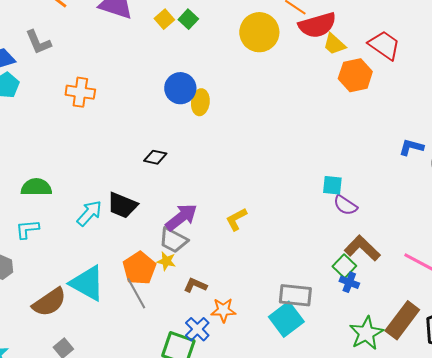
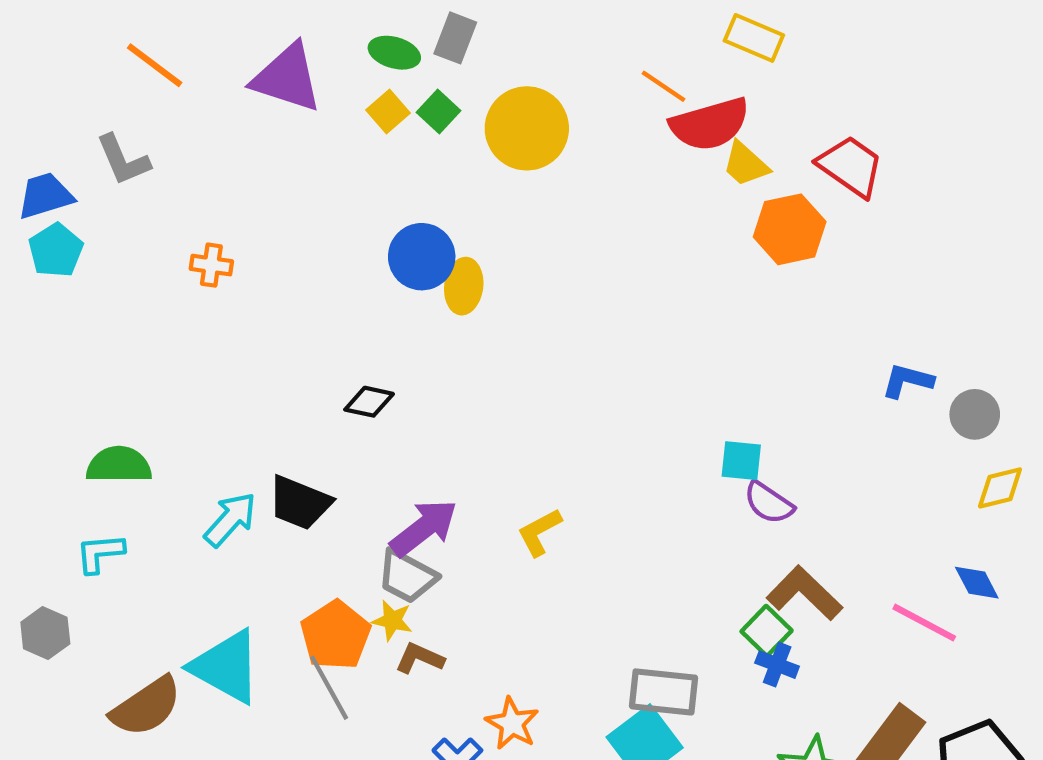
yellow circle: (259, 32) -> (527, 128), moved
orange cross: (80, 92) -> (211, 265), size x0.7
brown L-shape: (195, 285) -> (420, 658), moved
orange star: (223, 310) -> (512, 723), turned 30

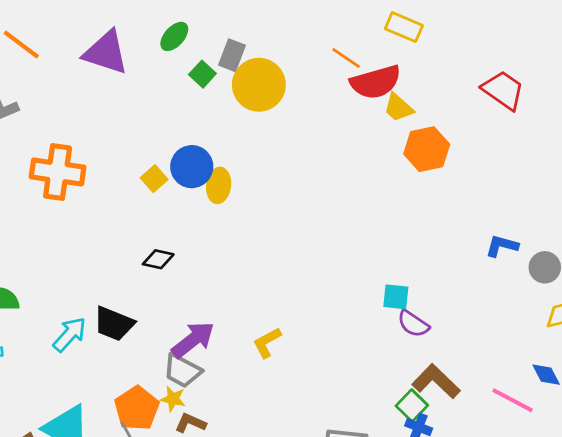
gray rectangle: (455, 38) -> (232, 55), moved
green ellipse: (394, 53) -> (174, 36), turned -64
yellow square: (388, 112) -> (154, 179), moved
red trapezoid: (851, 166) -> (503, 90), moved
orange cross: (211, 265) -> (58, 172), size x2.0

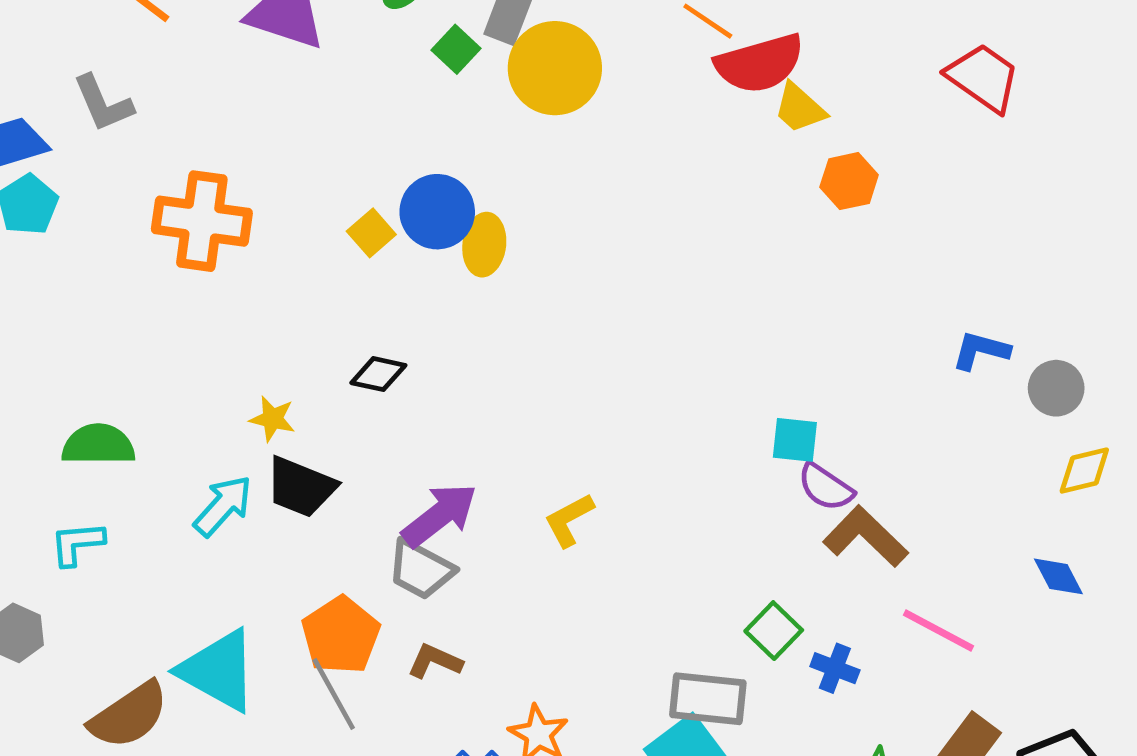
orange hexagon: (427, 149) -> (849, 181), size x0.7
brown L-shape: (436, 381) -> (866, 536), moved
yellow star: (173, 399) -> (272, 419), moved
pink line: (513, 400) -> (938, 631), moved
green square: (412, 406) -> (774, 631), moved

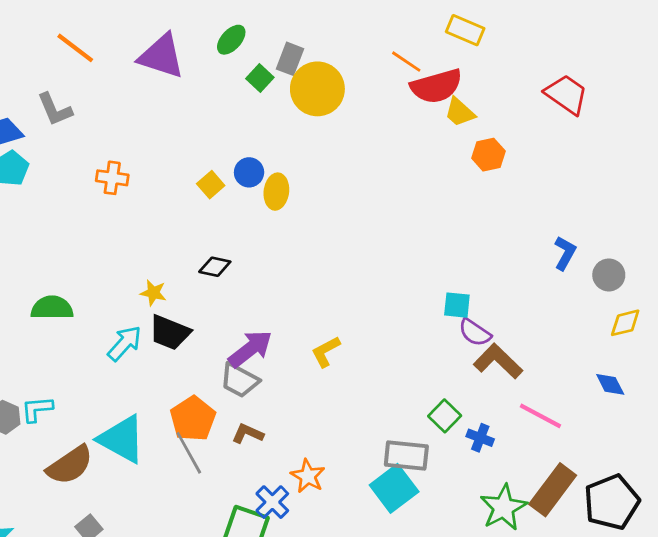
blue circle: (437, 212) -> (249, 172), size x0.7
orange cross: (202, 221) -> (112, 178), size x0.6
blue L-shape: (981, 351) -> (565, 253), turned 104
cyan L-shape: (77, 543) -> (37, 409), moved

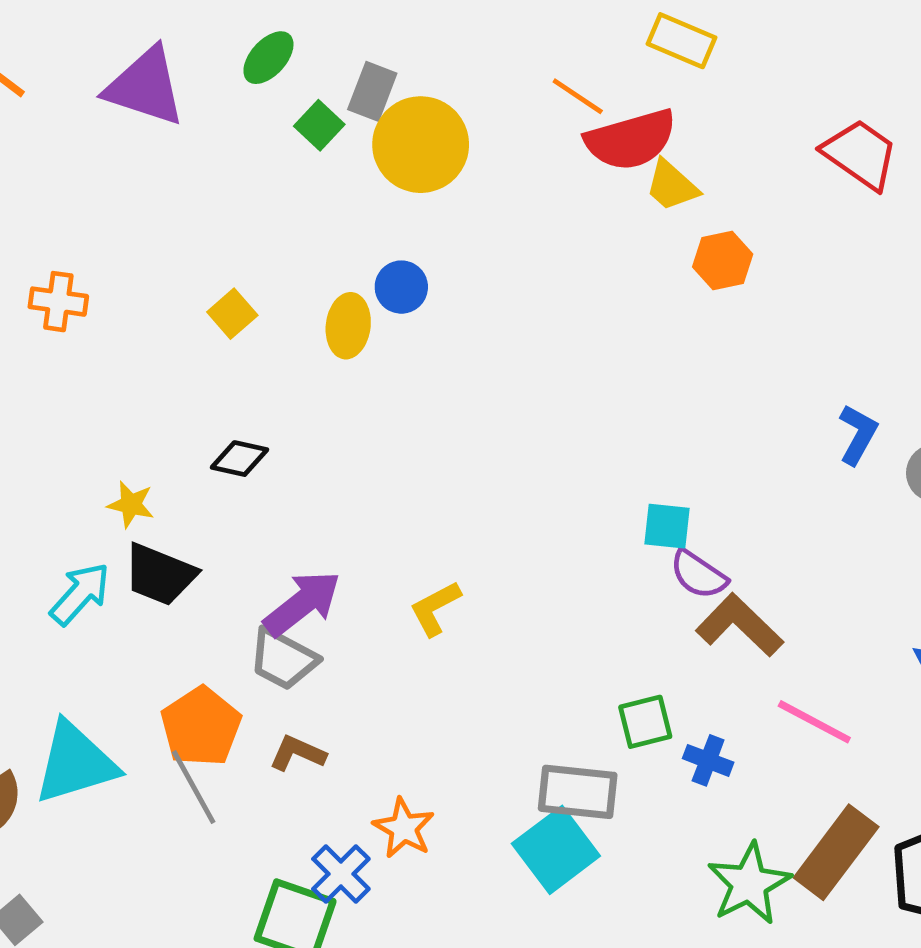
blue circle: (249, 172) -> (401, 287), moved
green square: (445, 416) -> (645, 722), turned 32
cyan triangle: (122, 439) -> (75, 763), turned -46

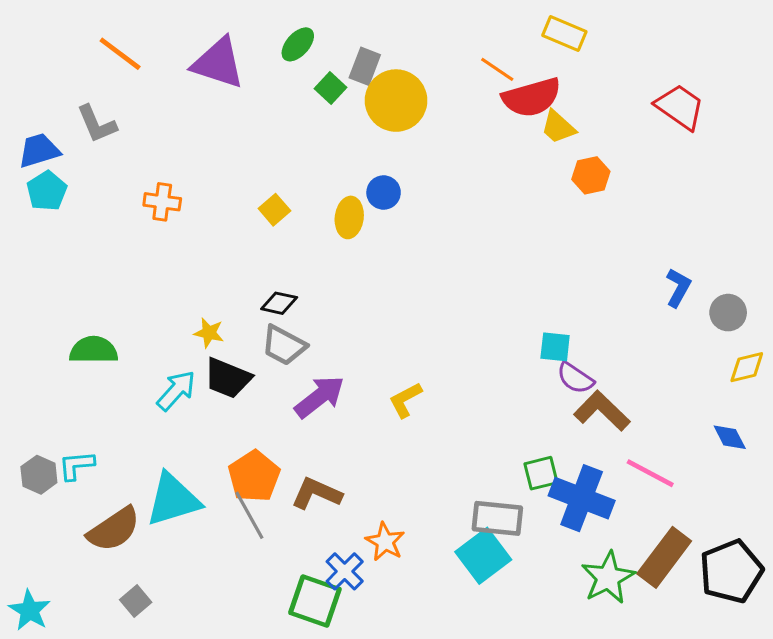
gray trapezoid: (283, 659) -> (284, 345), moved
brown L-shape: (297, 753) -> (316, 493), size x1.4
blue cross: (708, 760) -> (582, 498), size x2.0

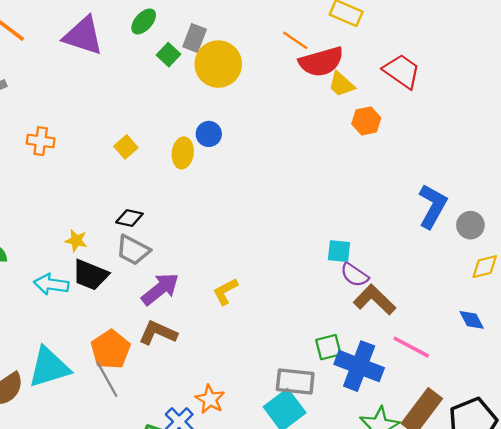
red trapezoid: (680, 107) -> (402, 71), moved
blue L-shape: (678, 288) -> (433, 206), size x1.5
cyan arrow: (176, 391) -> (51, 284), turned -124
brown L-shape: (316, 493) -> (158, 333), moved

